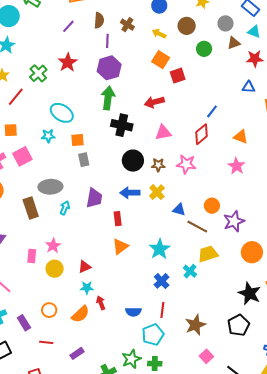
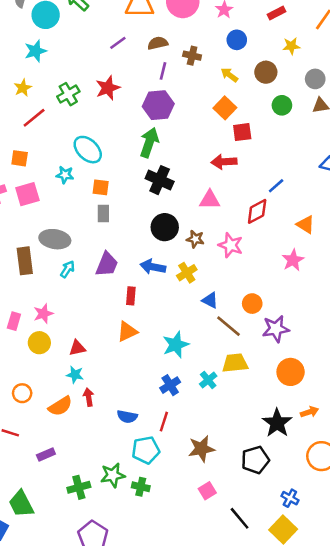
brown semicircle: (99, 20) -> (158, 43), turned -119
brown cross: (127, 25) -> (192, 56), turned -32
red arrow: (154, 102) -> (224, 162), moved

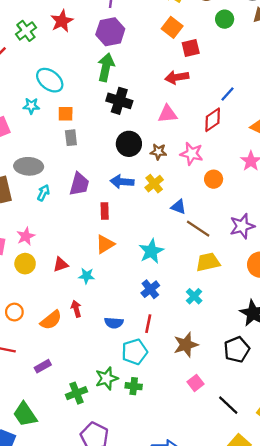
orange circle: (252, 304) -> (214, 179), moved
cyan star: (75, 375) -> (87, 276), moved
cyan cross: (208, 380) -> (194, 296), moved

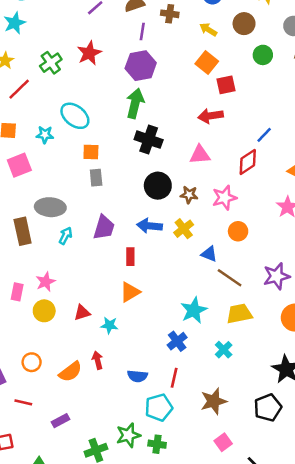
cyan star: (31, 106) -> (45, 135), moved
pink star: (192, 154) -> (224, 198), turned -30
orange circle: (214, 179) -> (238, 231), moved
cyan star: (151, 251) -> (194, 310), moved

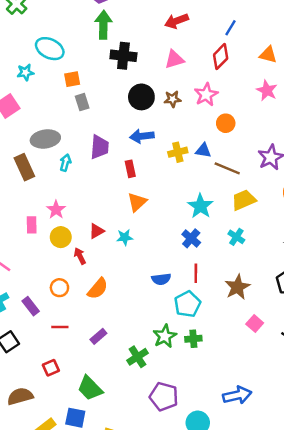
yellow cross: (184, 229) -> (178, 152), moved, turned 36
red arrow: (98, 360) -> (80, 256), moved

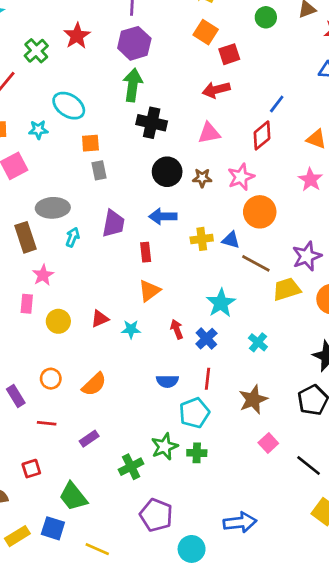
orange circle: (226, 123) -> (260, 212), size x1.5
yellow trapezoid: (244, 200) -> (287, 289), moved
pink star: (56, 210) -> (43, 275), moved
red arrow: (80, 256) -> (177, 329), moved

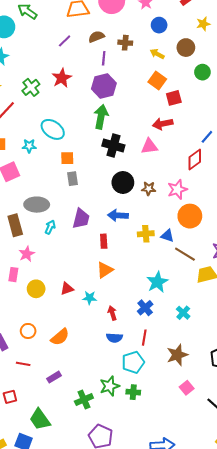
pink triangle: (209, 133) -> (149, 146), moved
red arrow: (177, 329) -> (112, 313), moved

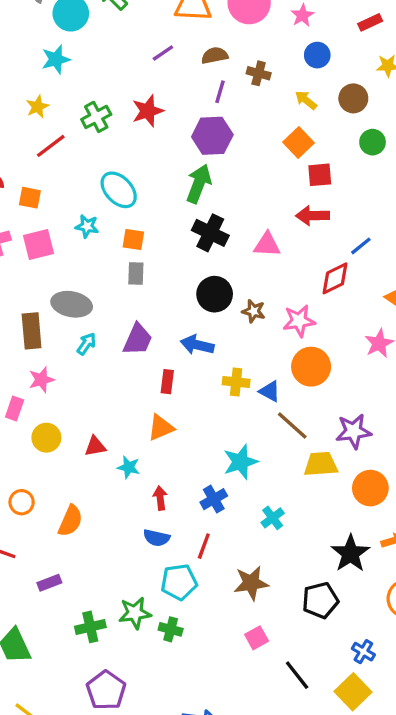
red arrow: (163, 124) -> (312, 216), moved
cyan star: (29, 146) -> (87, 226), moved
orange semicircle: (60, 337) -> (70, 521), turned -36

